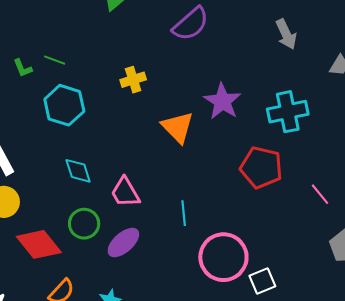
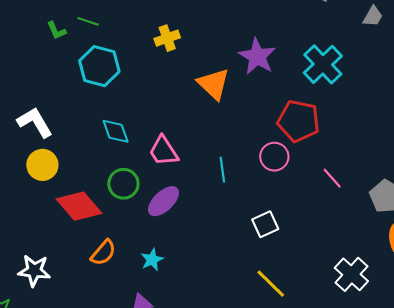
cyan cross: (288, 112) -> (323, 64), turned -30
pink line: (320, 194) -> (332, 178), moved
pink circle: (223, 257) -> (274, 157), moved, size x0.6
white square: (262, 281) -> (265, 224), moved

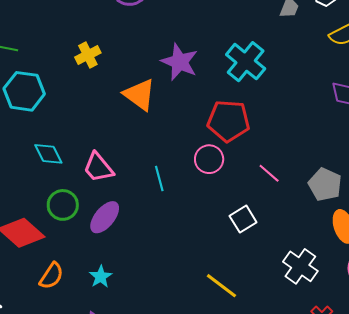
white square: (265, 224) -> (243, 219), moved

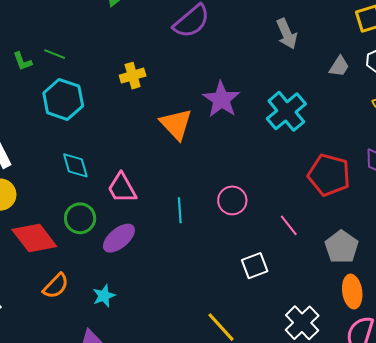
red pentagon: (229, 121) -> (329, 175), moved

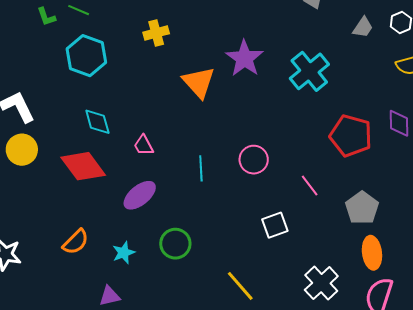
pink trapezoid: (122, 188) -> (144, 145), size x0.7
green circle: (80, 218) -> (175, 244), moved
red diamond: (34, 238) -> (83, 166), moved

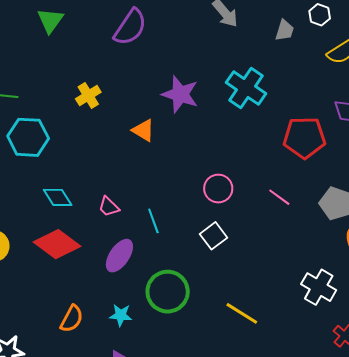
orange triangle: (199, 82) -> (143, 130), size x0.7
cyan line: (201, 168) -> (153, 221), moved
white square: (275, 225) -> (214, 236), moved
green circle: (175, 244) -> (168, 292), size x1.4
cyan star: (124, 253) -> (121, 315), turned -30

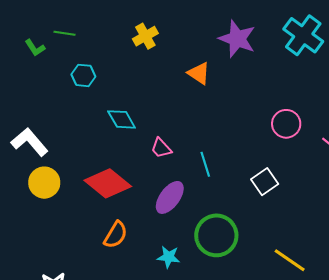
cyan hexagon: (28, 137) -> (83, 75), size x0.6
pink circle: (218, 189) -> (286, 124), moved
cyan diamond: (58, 197) -> (122, 119), moved
orange semicircle: (72, 319) -> (116, 235), moved

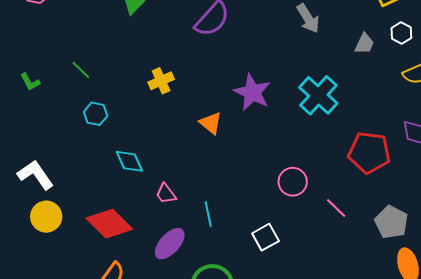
green line: (64, 33) -> (81, 70), turned 30
green L-shape: (35, 48) -> (30, 82), moved

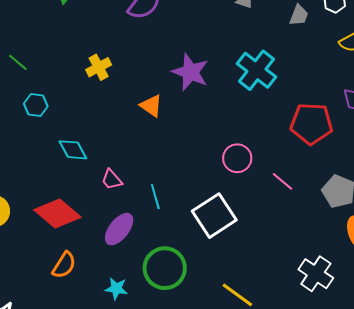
white square: (266, 237) -> (214, 216), size x1.6

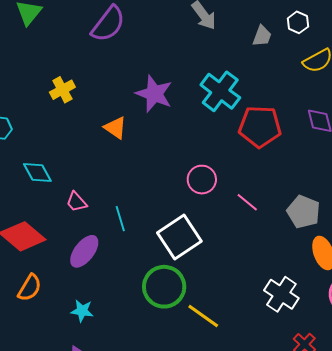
red pentagon: (311, 124) -> (260, 127), moved
green circle: (165, 268) -> (164, 287), moved

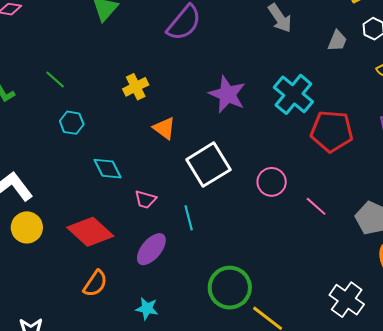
orange triangle: (115, 128) -> (164, 128), moved
pink trapezoid: (76, 202) -> (145, 199), turned -35
white square: (179, 237) -> (208, 165), moved

